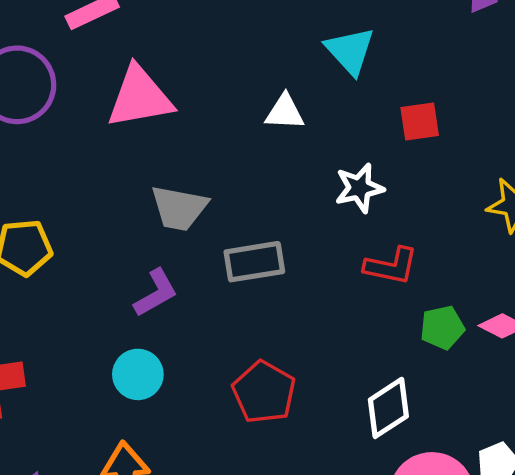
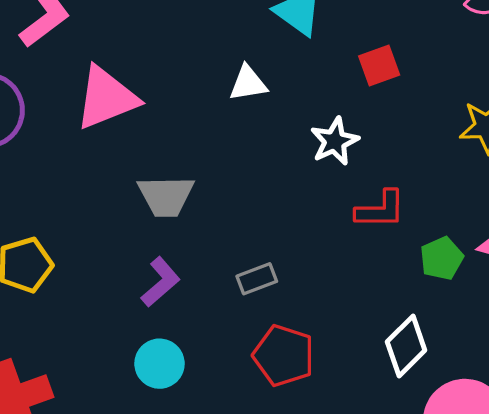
gray rectangle: (254, 262) -> (257, 279), moved, size x0.7

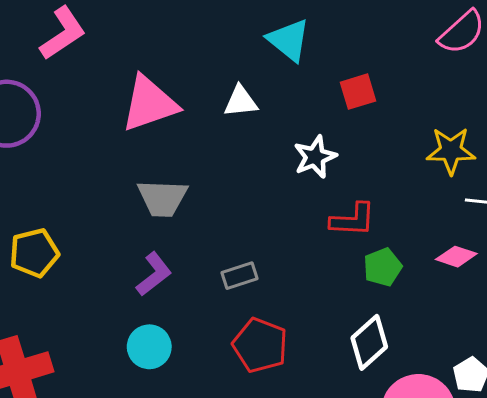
pink triangle: (106, 98) -> (149, 104), moved
green pentagon: (442, 258) -> (383, 267), moved

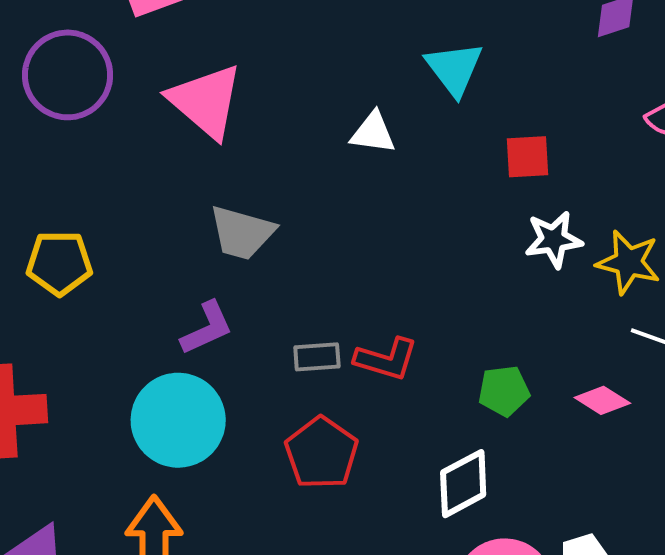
pink triangle: (149, 104) -> (206, 101), moved, turned 46
white star: (315, 157) -> (554, 239), moved
red L-shape: (353, 220) -> (386, 359), moved
cyan circle: (149, 347) -> (178, 420), size x1.6

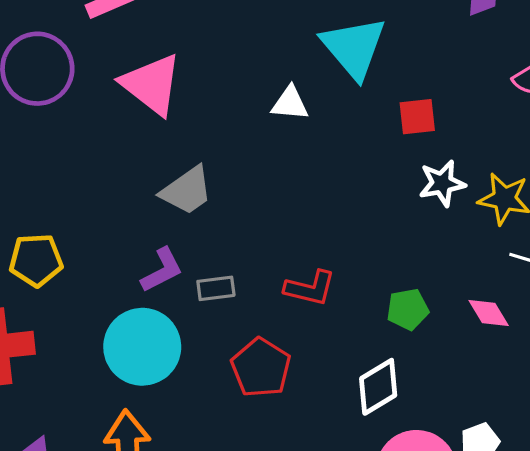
cyan triangle: (454, 69) -> (354, 47), size x1.4
gray trapezoid: (242, 233) -> (187, 191), turned -48
yellow pentagon: (59, 263) -> (36, 260), moved
gray rectangle: (317, 357) -> (216, 288), moved
pink diamond: (602, 400) -> (489, 313), turned 30

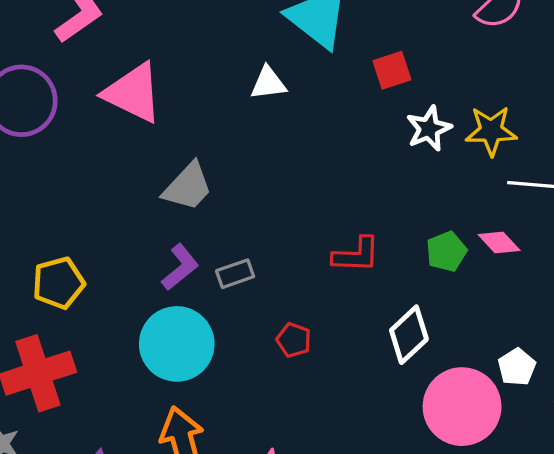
red L-shape: (310, 288) -> (356, 255), moved
green pentagon: (408, 309) -> (446, 252), moved
red pentagon: (261, 368) -> (294, 340), size x0.6

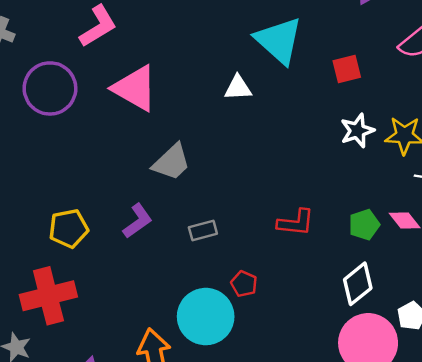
red square: (392, 70) -> (347, 69), moved
purple L-shape: (180, 267) -> (138, 221), moved
white diamond: (409, 335) -> (358, 284), moved
cyan circle: (177, 344) -> (206, 317), moved

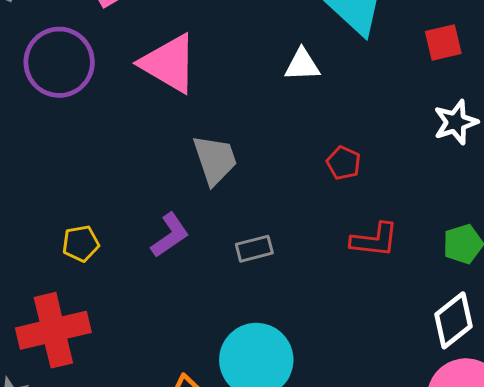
gray trapezoid: (172, 162) -> (215, 160), turned -66
yellow pentagon: (69, 228) -> (81, 244), size x0.7
red pentagon: (244, 284) -> (344, 163), moved

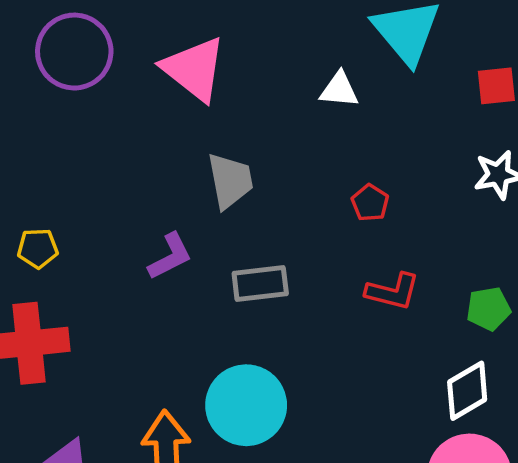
yellow pentagon: (81, 244) -> (38, 248), moved
gray rectangle: (254, 249) -> (260, 283), size x1.4

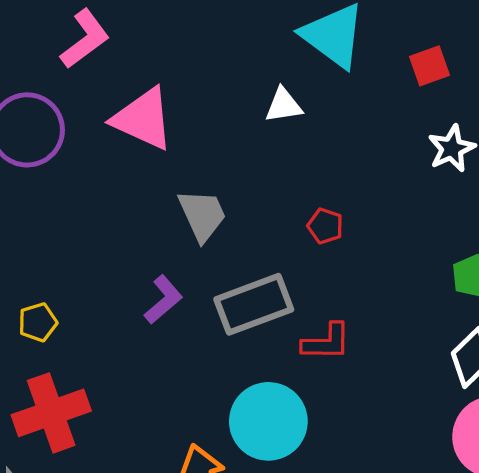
red pentagon: (370, 203) -> (325, 226), moved
gray rectangle: (260, 283) -> (254, 304), size x1.4
red L-shape: (393, 291) -> (326, 342), moved

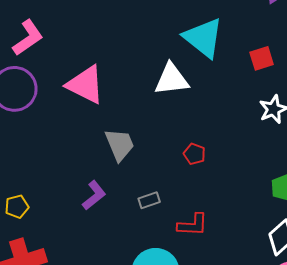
pink L-shape: (85, 39) -> (28, 38), moved
white triangle: (283, 105) -> (172, 79), size x1.5
gray rectangle: (254, 304) -> (149, 200), size x0.5

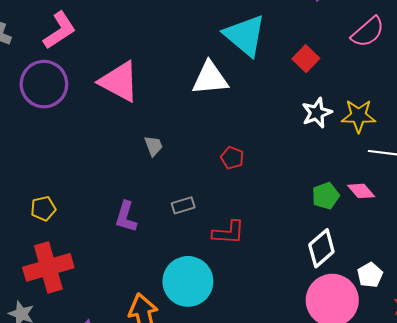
red square: (262, 58) -> (306, 59), turned -30
gray trapezoid: (120, 145) -> (153, 146), size x0.6
purple L-shape: (94, 195) -> (126, 217), moved, turned 144

